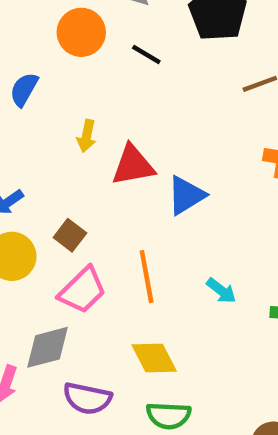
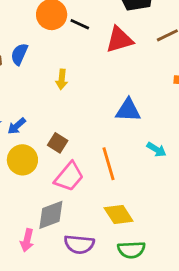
black line: (146, 55) -> (80, 24), moved
red triangle: (133, 165) -> (119, 40), moved
blue triangle: (186, 195) -> (128, 110), turned 40
cyan arrow: (221, 291) -> (156, 150), moved

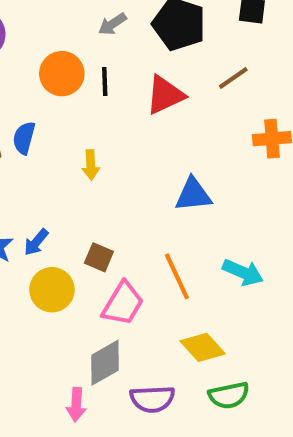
black line: (80, 24) -> (105, 81), turned 72
cyan arrow: (156, 150) -> (243, 272), moved, size x1.4

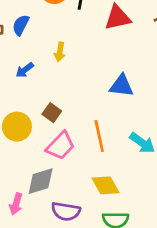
blue arrow: (36, 242) -> (25, 70), moved

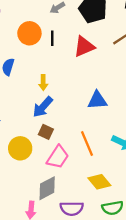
blue arrow: (25, 70) -> (43, 107), moved, size x1.5

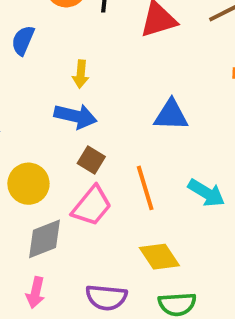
blue arrow: (43, 107) -> (75, 116), turned -125
brown square: (46, 132) -> (91, 160), moved
gray diamond: (47, 188) -> (44, 239), moved

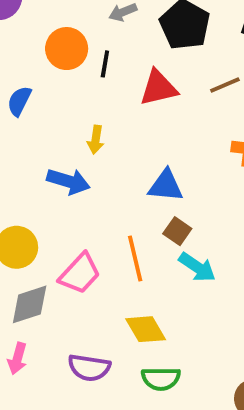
yellow arrow: (81, 74) -> (96, 140), moved
brown square: (91, 160) -> (177, 231), moved

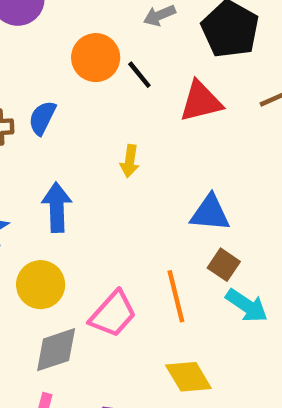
black line: (105, 64) -> (139, 75), turned -48
blue arrow: (68, 181) -> (57, 207), moved, turned -108

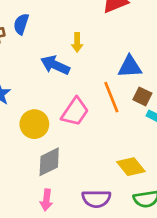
blue arrow: (57, 207) -> (55, 65), moved, turned -56
orange line: (176, 296) -> (111, 97), moved
pink trapezoid: (113, 314) -> (75, 112), moved

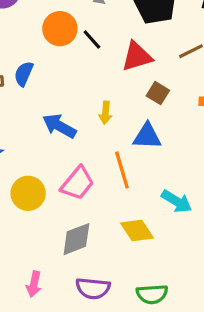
yellow arrow: (77, 42) -> (105, 113), moved
brown square: (142, 96) -> (158, 93), moved
gray diamond: (49, 162) -> (76, 239), moved
yellow diamond: (131, 167) -> (137, 230), moved

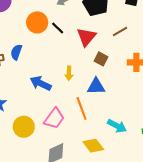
red triangle: (137, 57) -> (86, 37), turned -30

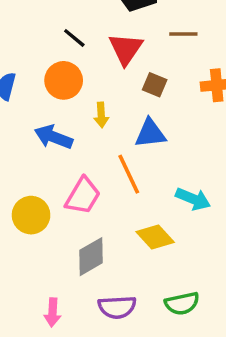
orange circle: (37, 22) -> (64, 80), moved
brown line: (120, 31) -> (183, 34), turned 35

